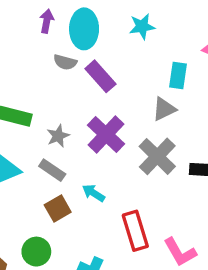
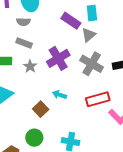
purple rectangle: (100, 76) -> (71, 21), moved
purple cross: (106, 134) -> (58, 58), turned 30
gray rectangle: (52, 170) -> (24, 43), moved
red rectangle: (135, 231) -> (98, 99), moved, turned -75

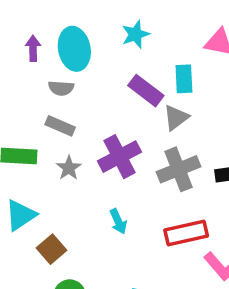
gray cross: (92, 64) -> (179, 169), turned 35
cyan arrow: (59, 95) -> (118, 221), turned -136
brown square: (41, 109) -> (52, 249), moved

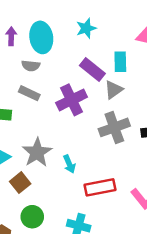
purple cross: (120, 157) -> (72, 100), moved
gray star: (69, 168) -> (37, 152), moved, size x1.6
red rectangle: (186, 233) -> (100, 187), moved

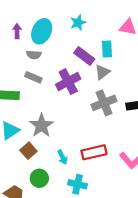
cyan ellipse: (41, 37) -> (42, 31), turned 35
cyan arrow: (69, 164) -> (62, 157), moved

